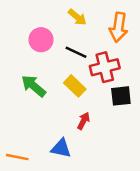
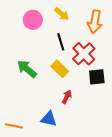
pink circle: (41, 40) -> (33, 20), moved
black line: (76, 52) -> (61, 42), turned 48
red cross: (105, 67) -> (84, 54), turned -30

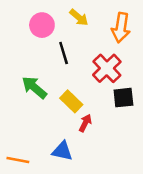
black line: (61, 42) -> (64, 53), moved
yellow rectangle: (60, 69) -> (71, 101), moved

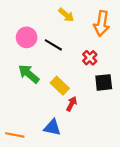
pink circle: (42, 25) -> (27, 37), moved
black line: (64, 53) -> (53, 45), turned -42
red cross: (107, 68) -> (90, 58), size x0.6

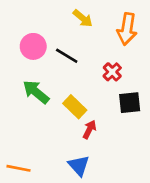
blue triangle: (52, 127) -> (79, 166), moved, turned 36

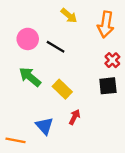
red cross: (112, 72) -> (112, 60), moved
red arrow: (89, 129) -> (75, 117), moved
blue triangle: (79, 166) -> (44, 126), moved

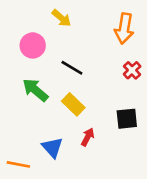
yellow arrow: (69, 16) -> (61, 18), moved
black line: (56, 47) -> (72, 68), moved
black square: (108, 86) -> (127, 119), moved

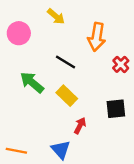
orange arrow: (124, 28) -> (97, 37), moved
pink circle: (33, 45) -> (19, 33), moved
blue triangle: (52, 147) -> (61, 150), moved

